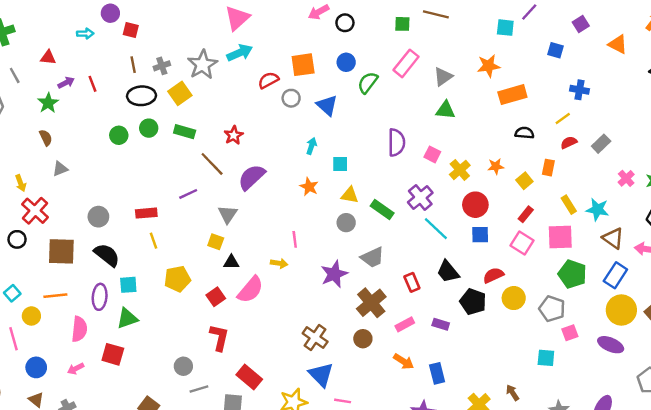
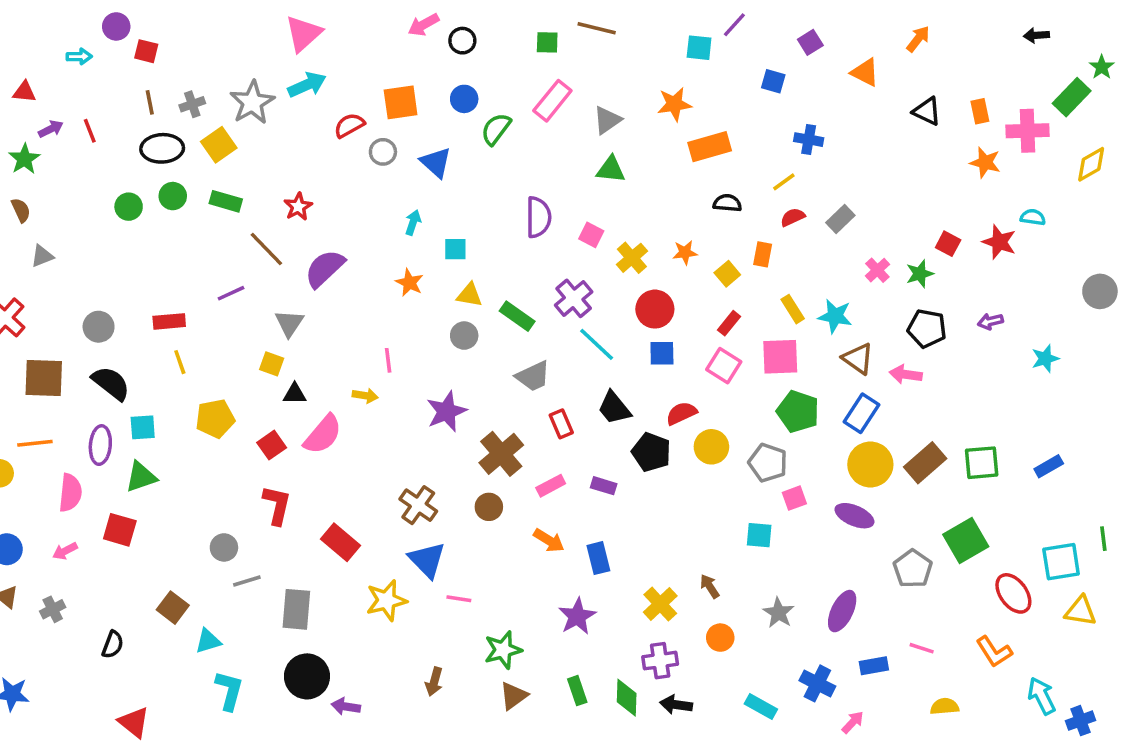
gray trapezoid: (372, 257) -> (533, 376), moved
red rectangle: (249, 377) -> (341, 542), moved

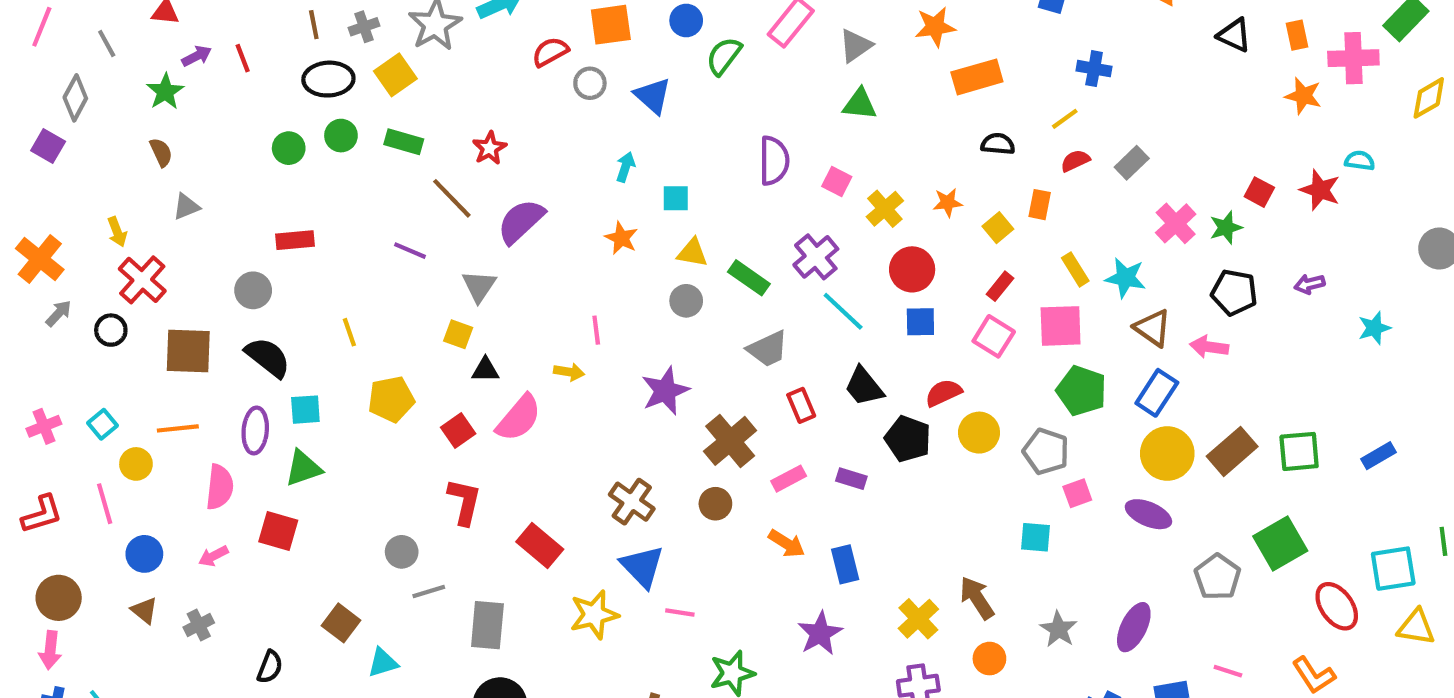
pink cross: (877, 270) -> (1176, 223), size x1.4
purple line: (231, 293) -> (410, 251), turned 48
red rectangle: (169, 321) -> (295, 240), moved
brown arrow: (710, 586) -> (977, 598), size x1.5

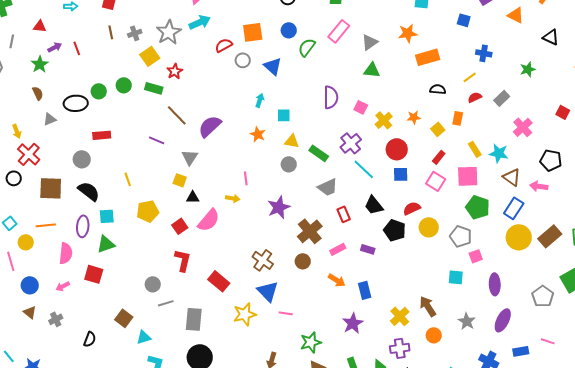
gray line: (107, 43) -> (12, 41), turned 40
black ellipse: (328, 79) -> (76, 103), moved
red star: (490, 148) -> (175, 71), moved
green star: (1226, 228) -> (528, 69), moved
purple ellipse: (1148, 514) -> (495, 284), moved, turned 65

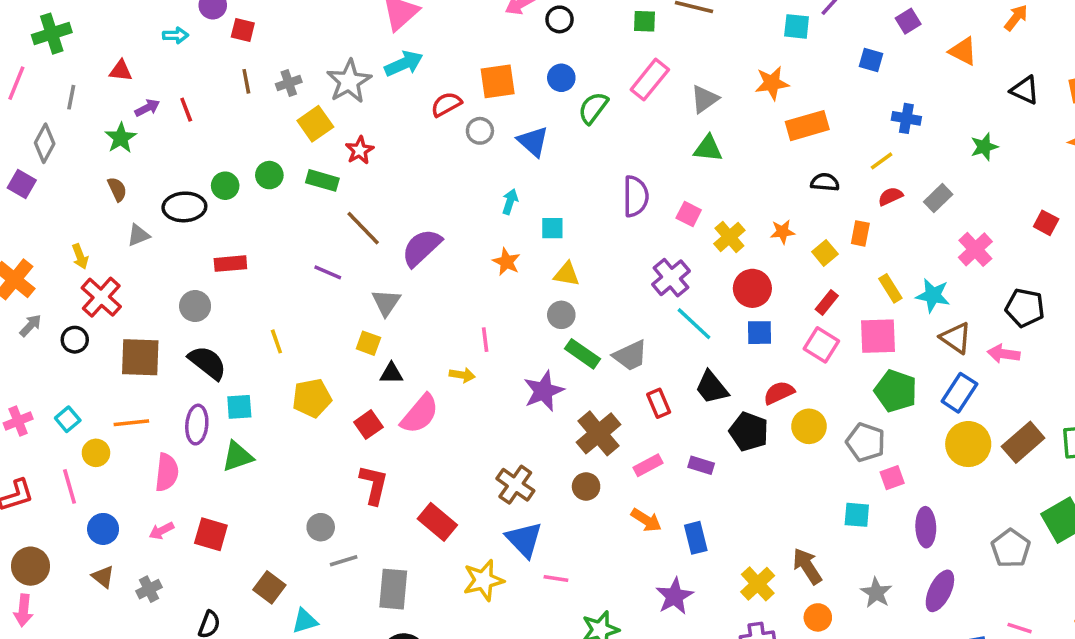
green rectangle: (319, 153) -> (583, 354), moved
red square: (94, 274) -> (211, 534), moved

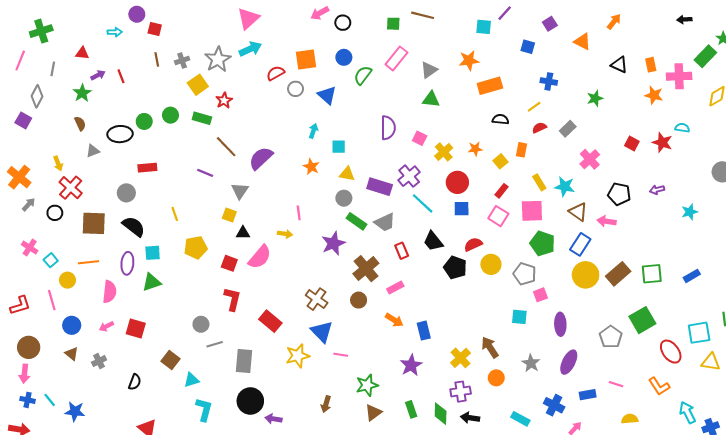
pink cross: (18, 421) -> (30, 248), moved, turned -35
red square: (368, 425) -> (229, 263), turned -35
purple rectangle: (701, 465) -> (380, 187), moved, size x1.6

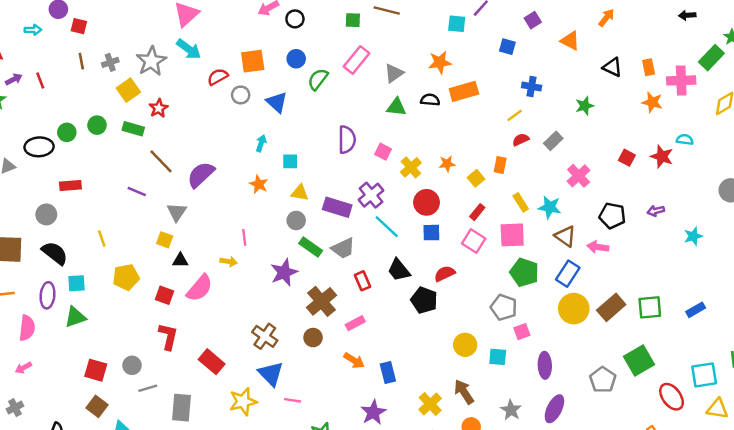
cyan arrow: (250, 49) -> (189, 49), turned 60
black semicircle: (500, 119) -> (430, 100), moved
yellow circle: (491, 264) -> (465, 345), moved
red square: (136, 328) -> (96, 370), moved

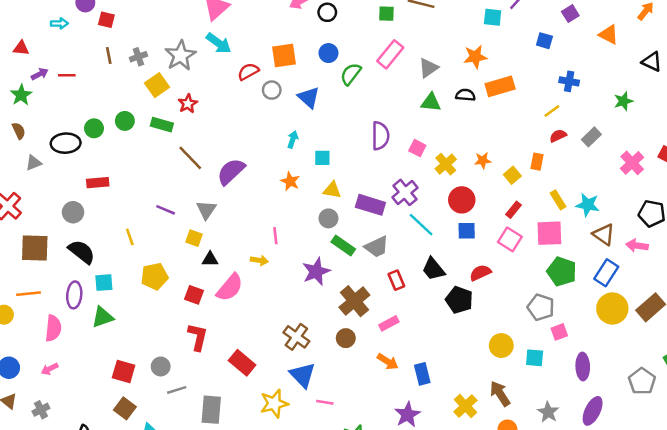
red line: (40, 80) -> (67, 75), turned -70
pink cross: (579, 176) -> (632, 163), moved
purple line: (137, 192) -> (166, 210), moved

